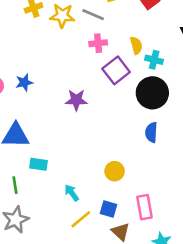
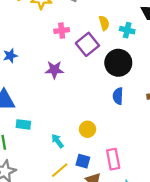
pink cross: (98, 43) -> (62, 31), moved
cyan cross: (154, 60) -> (127, 30), moved
cyan arrow: (72, 193) -> (58, 141), moved

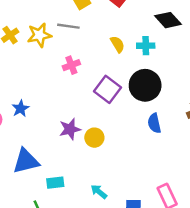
purple square: (87, 44) -> (108, 89), moved
purple star: (54, 70) -> (70, 129), moved
yellow circle: (87, 129) -> (94, 138), moved

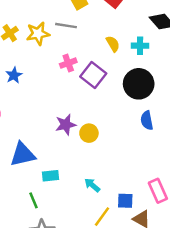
purple square: (108, 89) -> (93, 75), moved
blue star: (20, 109) -> (14, 75), moved

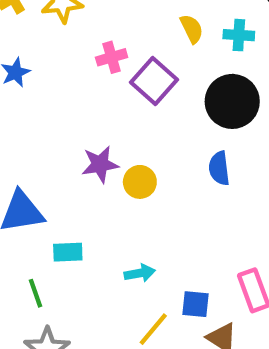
blue semicircle: (147, 120) -> (219, 168), moved
cyan arrow: (92, 185) -> (140, 273), turned 126

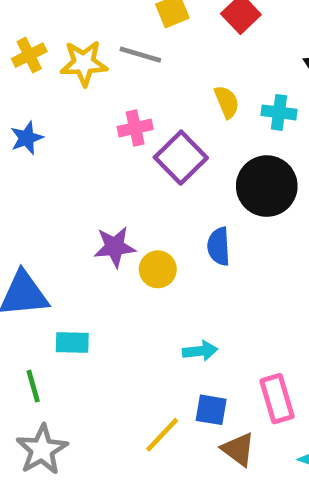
blue semicircle: (219, 168) -> (219, 246), moved
cyan arrow: (140, 273) -> (200, 351), moved

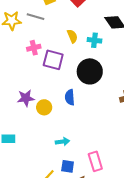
purple square: (181, 158) -> (53, 60), turned -30

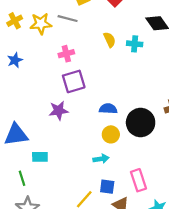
purple square: (53, 60) -> (74, 81), moved, turned -30
black circle: (90, 71) -> (141, 123), moved
blue semicircle: (70, 97) -> (108, 109), turned 98
yellow circle: (44, 107) -> (111, 134), moved

